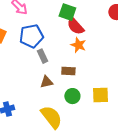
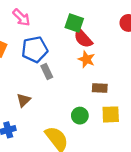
brown rectangle: (68, 71) -> (100, 88), moved
brown triangle: (46, 82) -> (24, 100), moved, turned -32

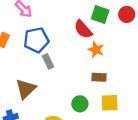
green square: (74, 23) -> (100, 14), moved
orange star: (86, 59) -> (96, 50), moved
brown triangle: (24, 100) -> (26, 89), size x1.5

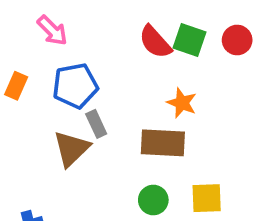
red semicircle: (83, 29) -> (155, 42), moved
brown rectangle: (99, 77) -> (163, 143), moved, size x1.6
brown triangle: (26, 89) -> (71, 149), moved

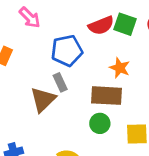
red semicircle: (155, 42) -> (101, 25), turned -70
blue pentagon: (75, 86) -> (67, 51), moved
green circle: (153, 200) -> (100, 123), moved

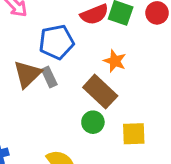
brown rectangle: (106, 96) -> (100, 92), turned 40
brown triangle: (43, 100) -> (27, 74), moved

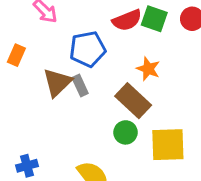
yellow square: (134, 134) -> (168, 145), size x1.4

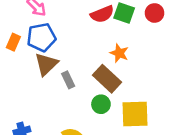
blue pentagon: (88, 49) -> (41, 37), moved
gray rectangle: (80, 85) -> (68, 80), moved

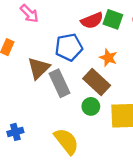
blue pentagon: (41, 37) -> (69, 47), moved
gray rectangle: (68, 80) -> (59, 83), size x1.6

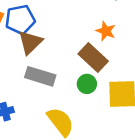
blue pentagon: (69, 47) -> (20, 20), moved
gray rectangle: (59, 83) -> (40, 76), moved, turned -48

